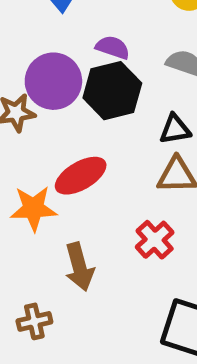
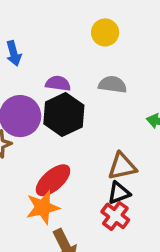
black triangle: (175, 129) -> (119, 193), moved
orange star: (33, 208) -> (43, 207), moved

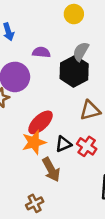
gray semicircle: (112, 85) -> (81, 51), turned -66
black hexagon: (64, 115) -> (74, 71), moved
black triangle: (119, 193) -> (63, 144), moved

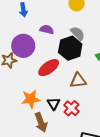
gray semicircle: (81, 51) -> (78, 33), turned 98
red ellipse: (41, 122) -> (49, 68), moved
black triangle: (63, 144) -> (54, 104), turned -48

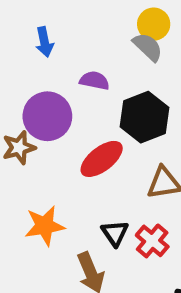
gray semicircle: (78, 33) -> (148, 47), moved
orange star: (31, 99) -> (45, 226), moved

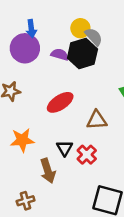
yellow circle: (154, 24) -> (80, 28), moved
purple circle: (47, 116) -> (25, 48), moved
black hexagon: (144, 117) -> (82, 54), moved

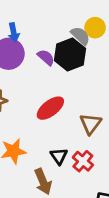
yellow circle: (80, 28) -> (95, 28), moved
purple semicircle: (60, 54) -> (46, 57), turned 30
brown triangle: (97, 120) -> (91, 124), turned -45

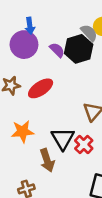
red ellipse: (50, 108) -> (41, 88), moved
black triangle: (59, 156) -> (63, 139), size x1.5

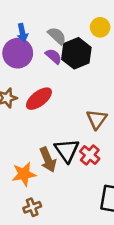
gray semicircle: (89, 33) -> (57, 36), moved
orange star: (23, 131) -> (24, 174), moved
brown arrow: (47, 160) -> (48, 160), moved

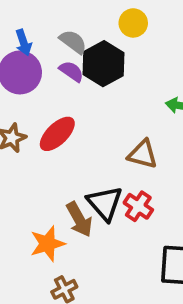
brown triangle: (97, 119) -> (143, 154), turned -45

